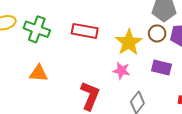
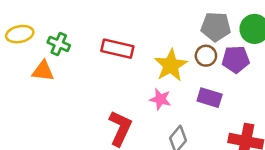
green cross: (37, 29) -> (59, 44), size x0.7
orange triangle: (39, 73) -> (43, 71), moved

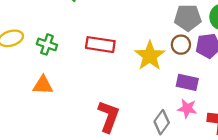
orange triangle: (43, 71) -> (43, 85), moved
pink star: (160, 99) -> (187, 108), moved

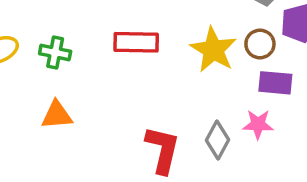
brown circle: (181, 45) -> (260, 44), moved
pink star: (187, 108) -> (258, 124), moved
gray diamond: (162, 122) -> (217, 140), moved

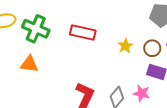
yellow star: (213, 50) -> (125, 46), size x0.6
green cross: (55, 53) -> (36, 29), size x1.5

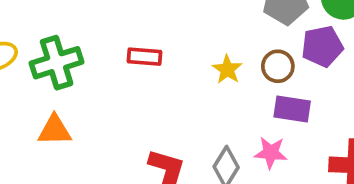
green cross: (36, 29) -> (57, 63), turned -32
red rectangle: (83, 33) -> (144, 57), size x0.7

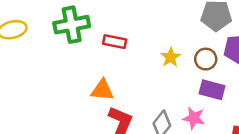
green cross: (57, 63) -> (72, 25), moved
orange triangle: (55, 130) -> (102, 90), moved

